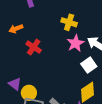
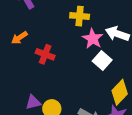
white square: (89, 65) -> (102, 60), moved
purple triangle: (15, 84) -> (33, 102), turned -40

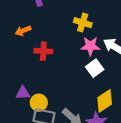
pink star: (93, 39) -> (90, 46), turned 30
red cross: (45, 54) -> (43, 51), turned -30

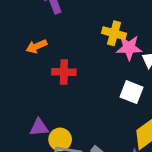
pink star: (90, 46) -> (129, 48), moved
white square: (95, 68) -> (131, 92), turned -30

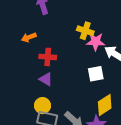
white square: (131, 92) -> (96, 74), turned -35
purple triangle: (39, 127) -> (46, 79), moved, turned 32

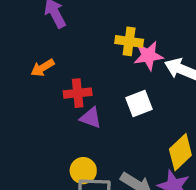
white square: (96, 74) -> (139, 103), moved
purple triangle: (46, 79) -> (91, 118), moved

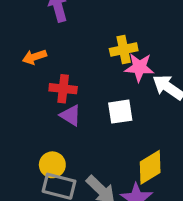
yellow cross: (129, 41) -> (124, 50), turned -32

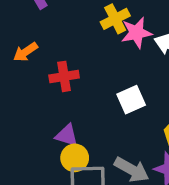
white square: (120, 112) -> (131, 100), moved
purple triangle: (71, 115) -> (67, 135), moved

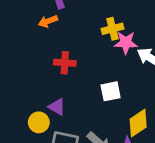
orange arrow: (25, 52) -> (48, 21), moved
yellow circle: (75, 158) -> (39, 122), moved

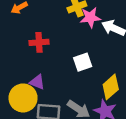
yellow circle: (39, 122) -> (23, 98), size x1.5

